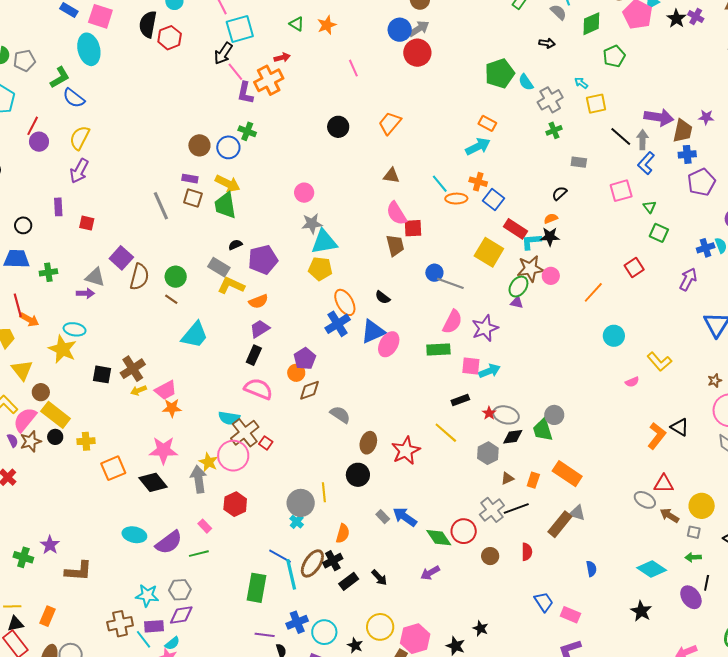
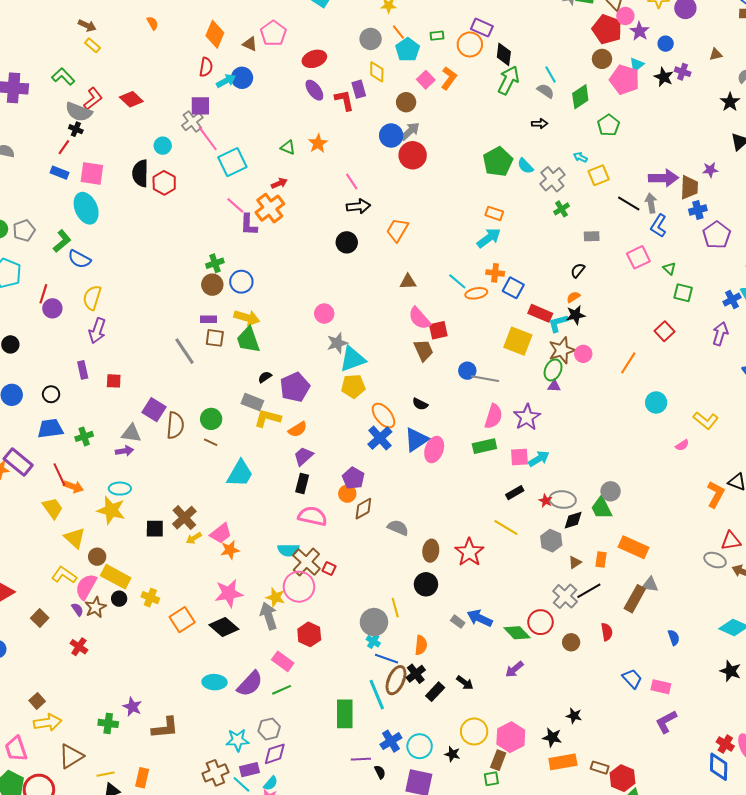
black arrow: (223, 53) -> (358, 206), moved, turned -120
green cross: (247, 131) -> (215, 263), moved, turned -30
yellow cross: (86, 441) -> (150, 598), turned 36
pink rectangle: (205, 526) -> (283, 661), size x1.5
blue line: (280, 556) -> (386, 659), moved

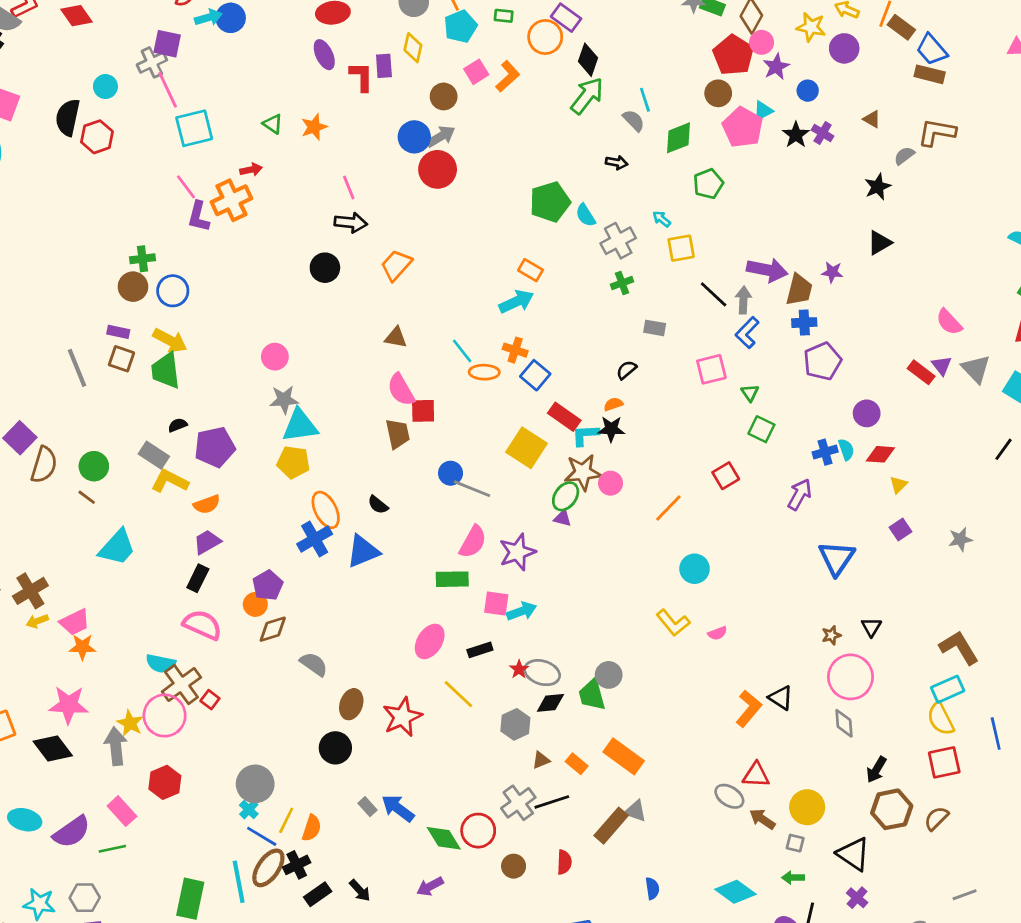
brown triangle: (716, 54) -> (872, 119), turned 32
yellow L-shape: (706, 420) -> (673, 623), moved
pink ellipse: (434, 450) -> (430, 641), moved
orange rectangle: (601, 560) -> (577, 764), turned -70
yellow line: (395, 608) -> (286, 820), moved, turned 30

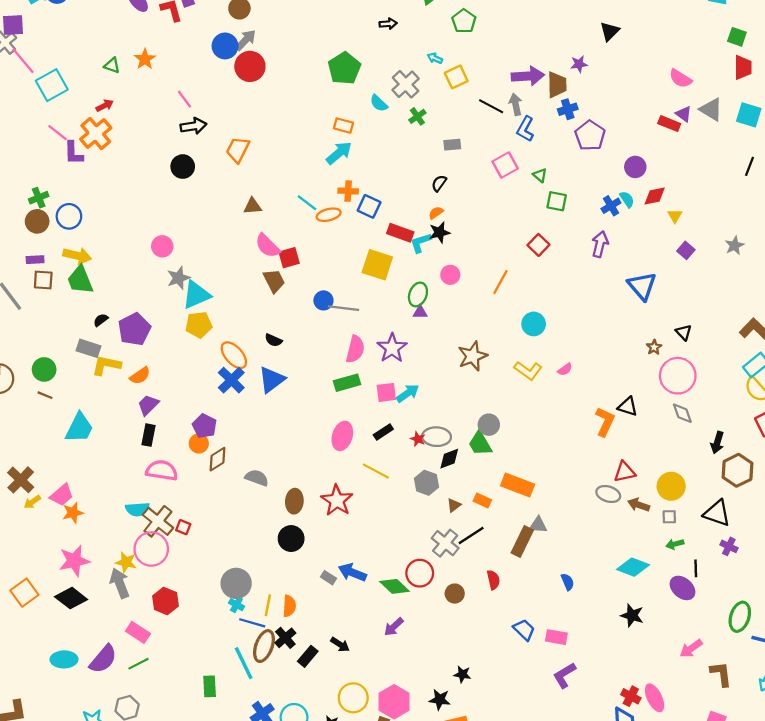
cyan semicircle: (586, 215) -> (379, 103), moved
brown star: (583, 472) -> (473, 356), moved
green rectangle: (190, 899) -> (210, 686), size x0.7

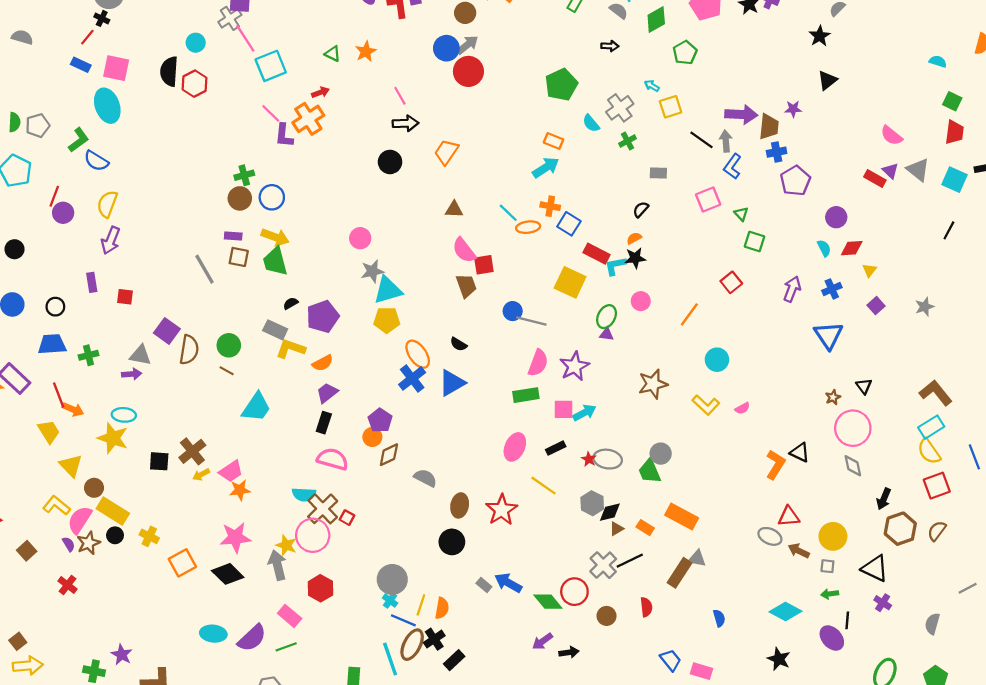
blue cross: (611, 206) -> (832, 289), moved
black diamond: (449, 459) -> (610, 512), moved
black arrow: (340, 645) -> (569, 652), moved, turned -48

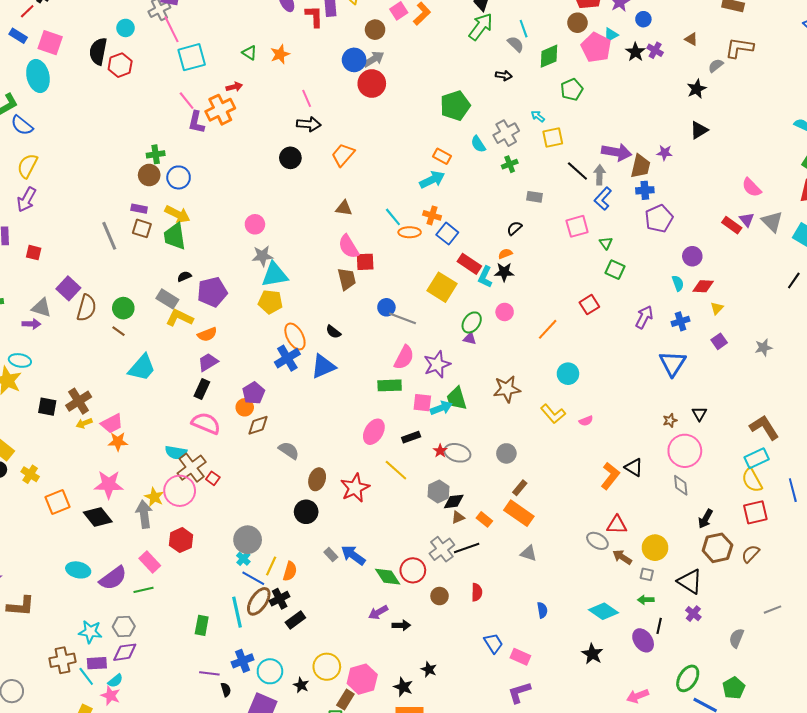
cyan L-shape: (615, 266) -> (485, 277), turned -60
green trapezoid: (650, 471) -> (457, 398), moved
brown rectangle: (679, 573) -> (520, 488), moved, size x0.6

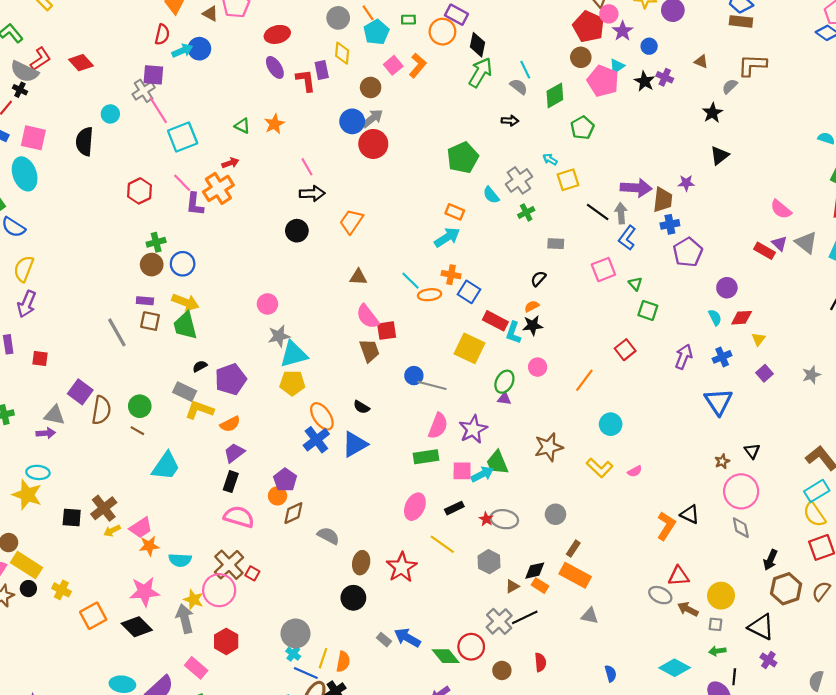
red hexagon: (120, 65) -> (140, 191), moved
cyan semicircle: (176, 452) -> (180, 560), moved
black diamond: (454, 501) -> (535, 571), moved

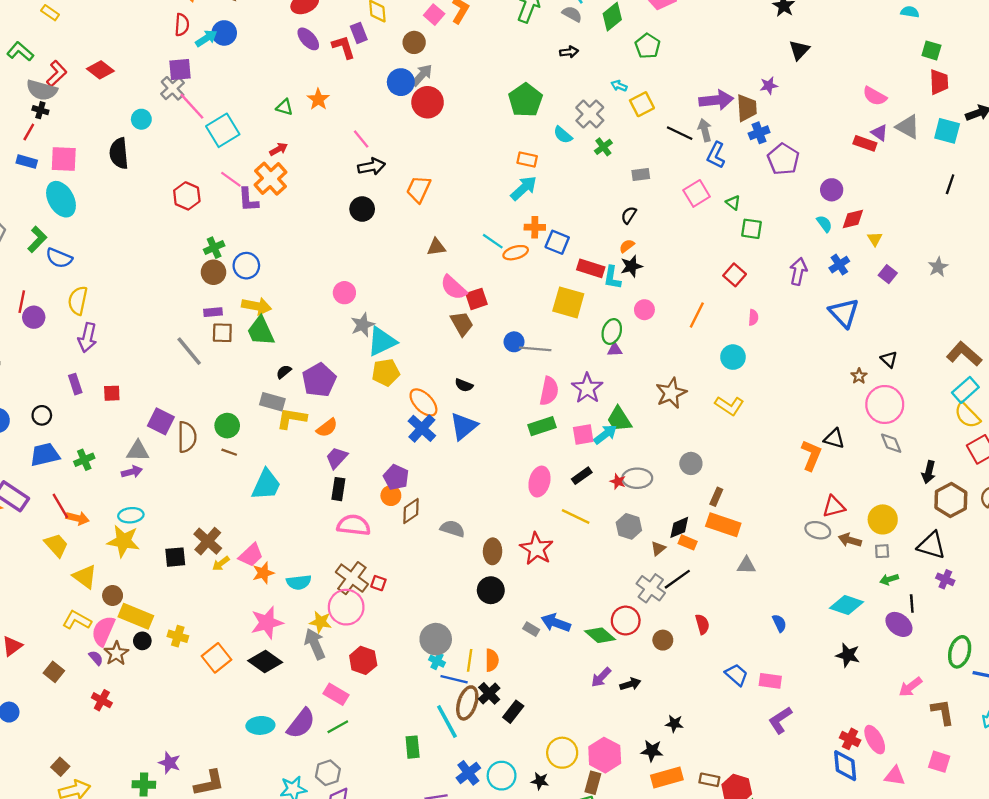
pink semicircle: (635, 471) -> (753, 317), moved, turned -48

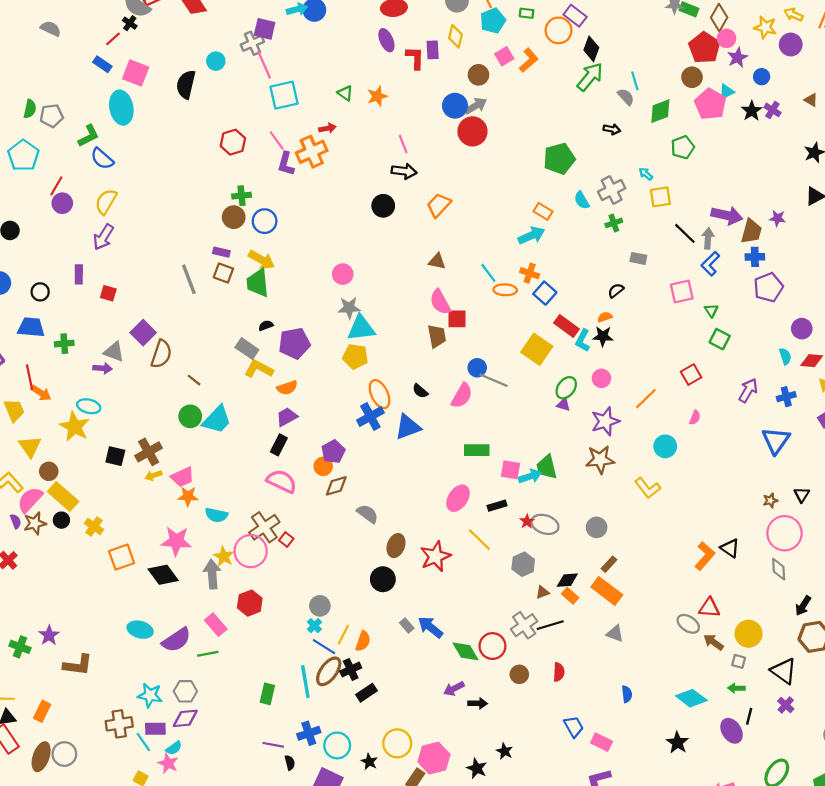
purple star: (587, 388) -> (605, 421), moved
pink semicircle: (549, 391) -> (462, 396), moved
green circle: (227, 426) -> (190, 416), moved
gray circle: (436, 639) -> (320, 606), size x0.7

